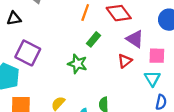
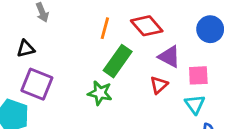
black triangle: (14, 18) -> (26, 49), moved
green rectangle: (93, 39) -> (118, 61), size x1.6

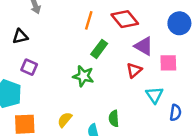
green rectangle: (118, 61) -> (99, 49), size x0.7
purple square: (37, 84) -> (29, 67), size x0.6
cyan triangle: (195, 104) -> (154, 95), moved

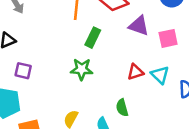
red triangle: (134, 70) -> (135, 72), moved, turned 35

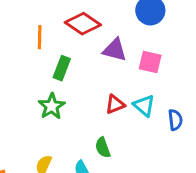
pink square: (168, 38) -> (150, 62), turned 30
green star: (82, 69) -> (52, 106), turned -30

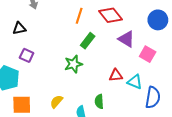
cyan triangle: (144, 106) -> (135, 82), turned -35
blue semicircle: (175, 120) -> (153, 97), size x1.5

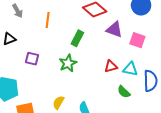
orange line: (79, 16) -> (48, 20), moved
purple square: (27, 55) -> (32, 59), moved
green semicircle: (99, 101) -> (124, 92), moved, turned -32

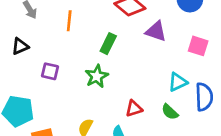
pink square: (137, 40) -> (198, 46), moved
red triangle: (111, 66) -> (134, 109), moved
cyan triangle: (130, 69) -> (178, 82), turned -35

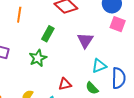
purple triangle: (156, 31) -> (85, 40), moved, turned 42
pink square: (198, 46) -> (118, 24), moved

